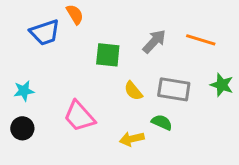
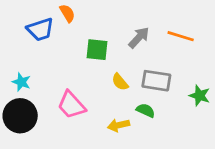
green star: (222, 85) -> (200, 96), moved
cyan star: (24, 91) -> (21, 82), turned 30
black circle: (22, 128) -> (20, 116), size x1.6

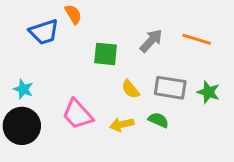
green star: (200, 96) -> (208, 92), moved
yellow arrow: (119, 125) -> (122, 124), moved

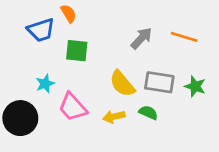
green square: (106, 54) -> (77, 51), moved
cyan star: (23, 89) -> (45, 84), moved, turned 30
yellow semicircle: (131, 89) -> (122, 84), size x1.5

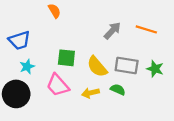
blue trapezoid: (41, 30) -> (19, 40), moved
green square: (77, 51) -> (66, 58), moved
cyan star: (45, 84) -> (27, 67), moved

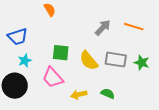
green semicircle: (118, 90) -> (108, 94), moved
yellow arrow: (91, 93) -> (79, 95), moved

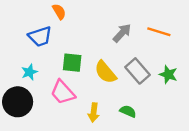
blue trapezoid: (18, 37) -> (40, 37), moved
gray rectangle: (116, 60) -> (137, 71), turned 40
yellow arrow: (79, 95) -> (94, 112), turned -70

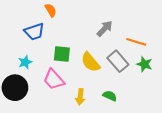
orange line: (159, 32) -> (136, 42), moved

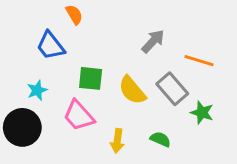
blue trapezoid: (34, 32) -> (50, 46), turned 70
green star: (144, 64) -> (202, 113), moved

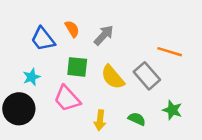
orange semicircle: (74, 15) -> (72, 29), moved
gray arrow: (153, 41) -> (104, 35), moved
green star: (202, 113) -> (172, 110), moved

